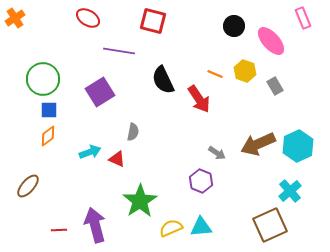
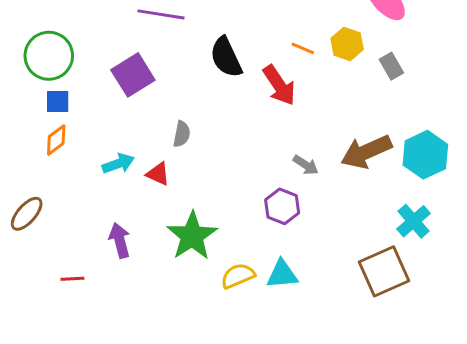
purple arrow: (95, 225) -> (120, 240), moved, size x0.7

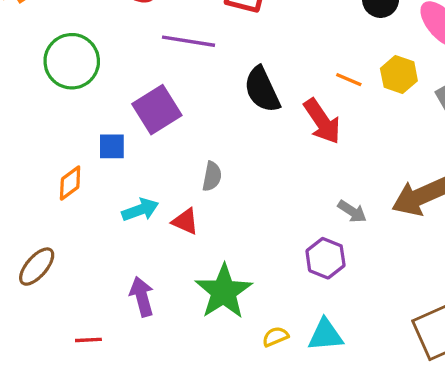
green circle: (49, 56) -> (72, 61), moved
blue square: (58, 102) -> (112, 146), moved
yellow semicircle: (238, 276) -> (275, 337), size x0.7

